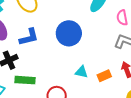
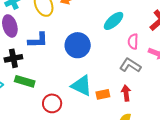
cyan triangle: (81, 72) -> (82, 86), size x1.6

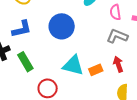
green rectangle: (25, 81) -> (25, 62), moved, turned 54

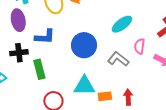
gray L-shape: (117, 36) -> (118, 59), moved
cyan triangle: (73, 65) -> (84, 86), turned -30

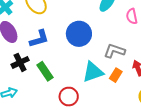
gray L-shape: (118, 59) -> (114, 51), moved
orange rectangle: (105, 96) -> (116, 75), turned -32

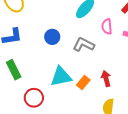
blue circle: (79, 34) -> (52, 37), size x0.6
gray L-shape: (114, 51) -> (84, 45), moved

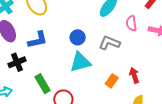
green rectangle: (14, 70) -> (43, 84), moved
cyan triangle: (61, 77) -> (80, 62), moved

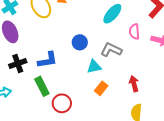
blue L-shape: (38, 40) -> (48, 60), moved
cyan triangle: (80, 62) -> (94, 67), moved, size x0.7
orange rectangle: (112, 81) -> (101, 88), moved

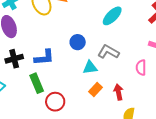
pink semicircle: (134, 32) -> (141, 68), moved
red arrow: (134, 84) -> (118, 92), moved

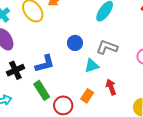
orange rectangle: (95, 90) -> (87, 96), moved
red arrow: (118, 92) -> (111, 87), moved

